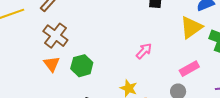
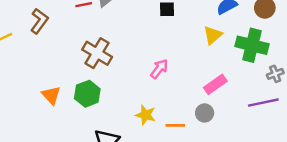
yellow triangle: (191, 27) -> (213, 35), size x0.7
brown cross: (55, 36) -> (97, 53), moved

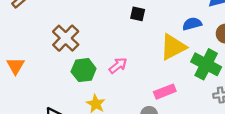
yellow triangle: (213, 35) -> (173, 47), size x1.5
green hexagon: (87, 94) -> (84, 70), moved

